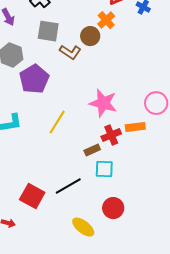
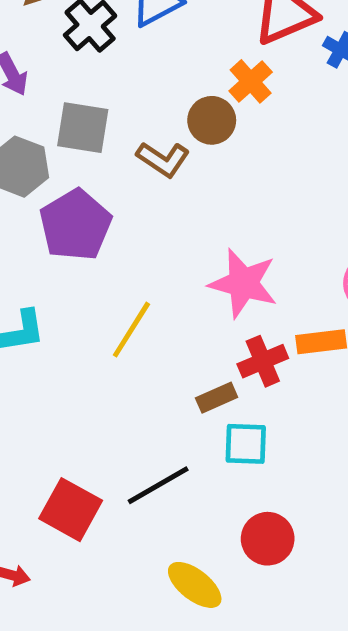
gray square: (48, 31) -> (83, 128), moved

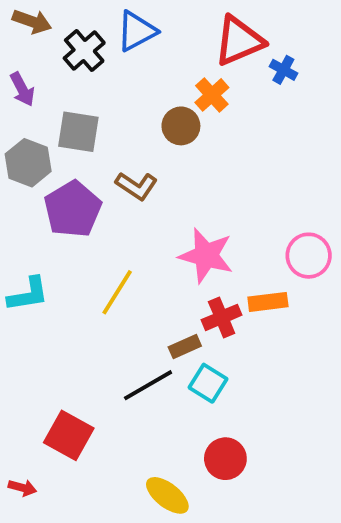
brown L-shape: (163, 159) -> (136, 186), moved
cyan square: (246, 444) -> (208, 383), turned 30
black line: (158, 485) -> (148, 385), moved

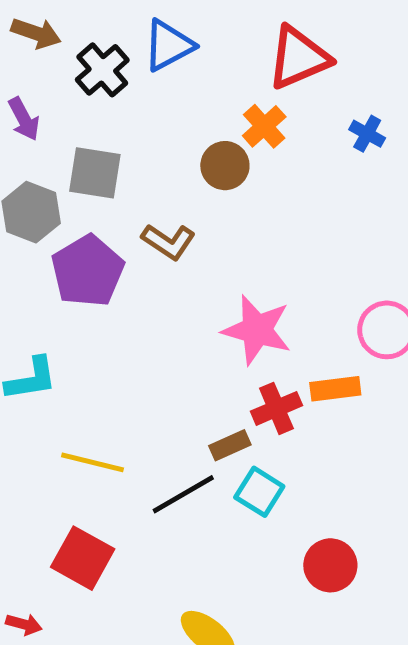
blue cross: (283, 70) -> (367, 134), moved
yellow line: (117, 292) -> (93, 462), moved, turned 72
red circle: (225, 459) -> (330, 565), moved

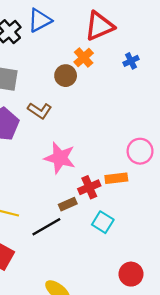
blue cross: (367, 134) -> (131, 61), turned 35
pink star: (257, 330) -> (60, 158), moved
cyan square: (259, 492) -> (103, 222), moved
red circle: (330, 565) -> (131, 274), moved

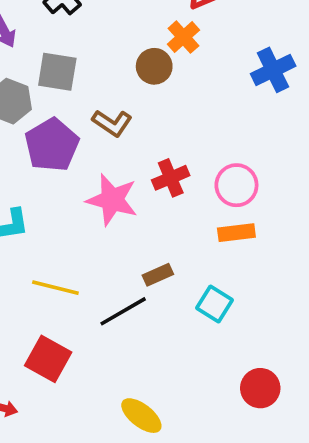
blue cross: (131, 61) -> (273, 70), moved, size x1.6
pink circle: (140, 151) -> (236, 185), moved
pink star: (60, 158) -> (112, 200), moved
red cross: (89, 187) -> (171, 178), moved

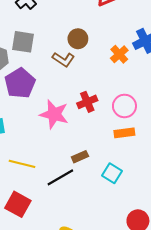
orange cross: (183, 37) -> (119, 54), moved
brown L-shape: (112, 123) -> (63, 59), moved

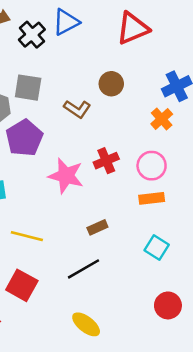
brown circle: (78, 39) -> (111, 84), moved
orange cross: (119, 54) -> (162, 119), moved
cyan square: (112, 173) -> (157, 248), moved
black line: (60, 177) -> (84, 269), moved

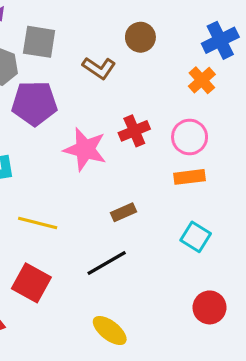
purple pentagon: (24, 138) -> (34, 103), turned 30

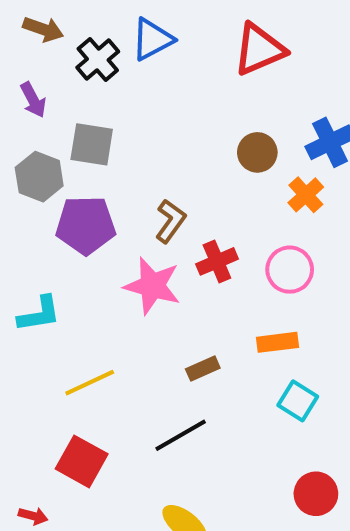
brown circle: (140, 37) -> (257, 152), moved
brown L-shape: (99, 68) -> (170, 221), moved, turned -88
orange rectangle: (190, 177) -> (278, 342), moved
yellow line: (38, 223) -> (90, 383), turned -39

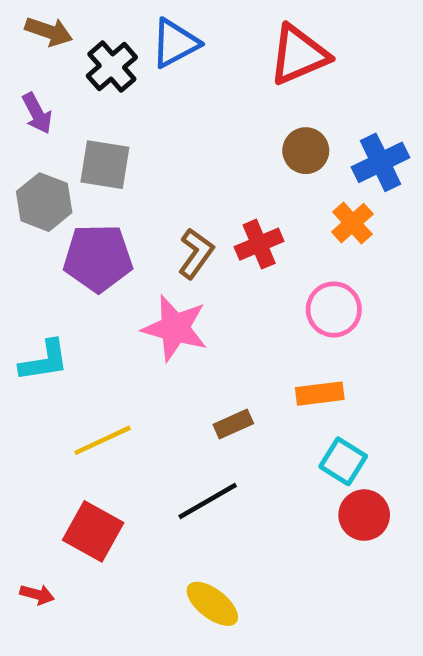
brown circle: (257, 152) -> (306, 151), moved
red cross: (217, 261) -> (259, 244), moved
red circle: (316, 494) -> (364, 515), moved

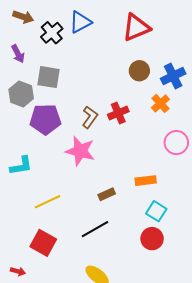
pink circle: (334, 309) -> (176, 143), moved
red circle: (364, 515) -> (152, 239), moved

